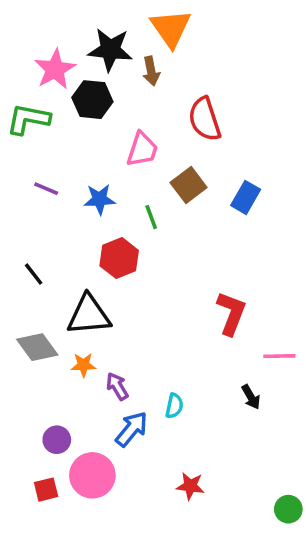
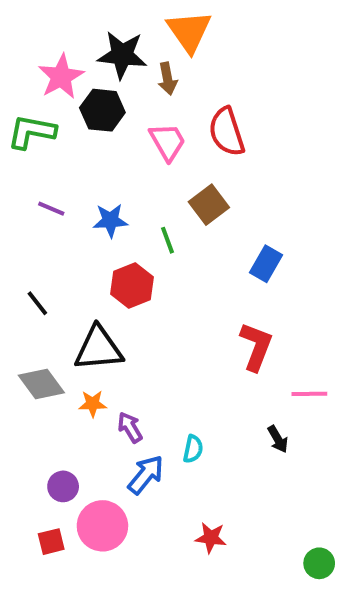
pink trapezoid: (142, 149) -> (167, 142), moved, turned -48
blue rectangle: (246, 197) -> (266, 264), moved

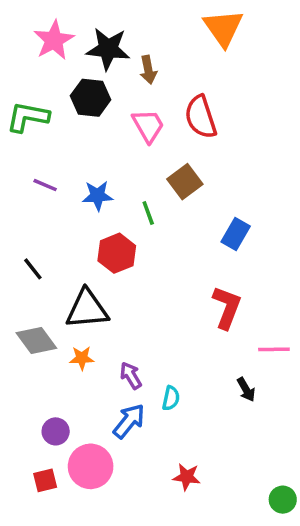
orange triangle: (189, 31) -> (223, 28), moved
pink star: (61, 77) -> (54, 40), moved
purple arrow: (130, 427) -> (131, 376), moved

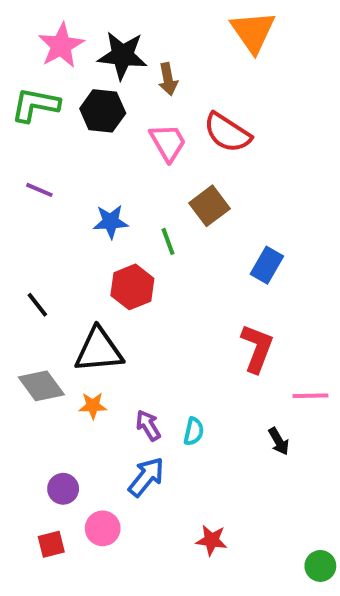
green L-shape: (28, 117) -> (35, 105), moved
red semicircle: (201, 117) -> (227, 133), turned -39
purple line: (45, 185) -> (39, 190), moved
cyan semicircle: (171, 398) -> (194, 431), moved
pink circle: (91, 466) -> (103, 528), size x0.7

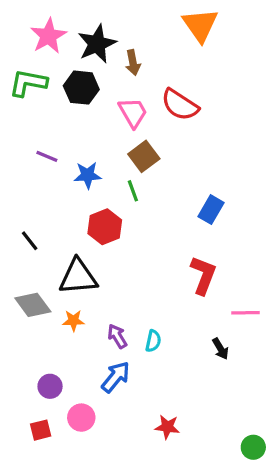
black star: (122, 55) -> (97, 44), turned -30
purple line: (39, 190) -> (47, 156), moved
brown square: (210, 206) -> (144, 156), moved

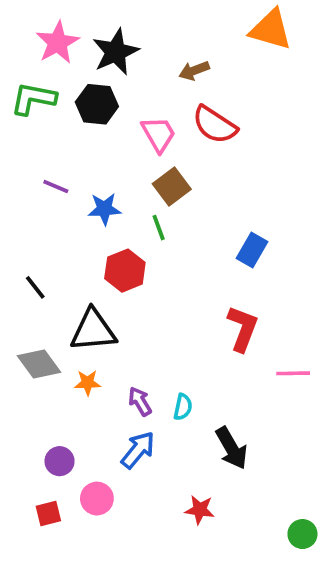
orange triangle: (200, 25) -> (271, 30), moved, turned -39
brown arrow: (133, 63) -> (194, 71), moved, turned 80
black arrow: (220, 349) -> (231, 448), moved, size x1.6

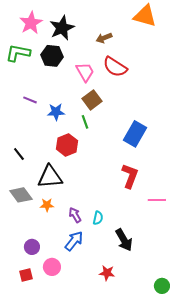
blue rectangle: (252, 250) -> (135, 134), size x1.4

